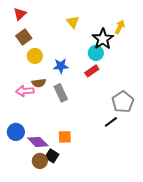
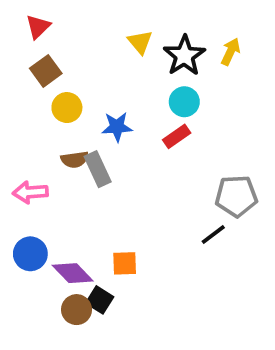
black star: (103, 39) -> (184, 56), moved
pink arrow: (25, 91) -> (30, 192), moved
gray rectangle: (61, 93) -> (98, 169), moved
gray pentagon: (123, 102) -> (236, 196), turned 30

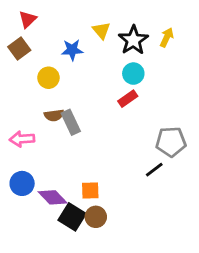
brown square: (46, 71) -> (19, 48), moved
blue star: (117, 127) -> (72, 50), moved
black square: (100, 300) -> (72, 217), size x1.4
brown circle: (77, 310) -> (96, 217), moved

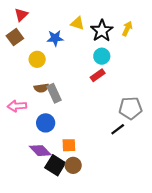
yellow triangle: (101, 30) -> (77, 23), turned -32
blue circle: (22, 183) -> (46, 123), moved

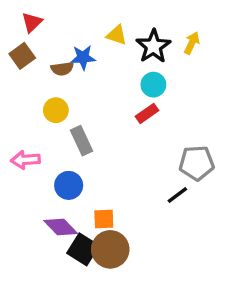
yellow circle: (37, 59) -> (56, 110), moved
brown semicircle: (41, 88) -> (62, 69), moved
brown circle: (73, 165) -> (110, 249), size x1.5

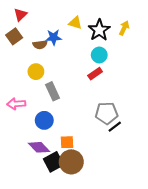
gray pentagon: (197, 163) -> (107, 113), moved
black square: (83, 249) -> (54, 162), turned 30

